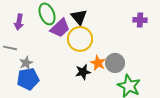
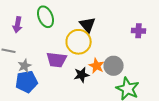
black triangle: (79, 17) -> (88, 25), moved
purple cross: (140, 20) -> (139, 31), moved
purple trapezoid: (60, 28) -> (57, 60), moved, turned 50

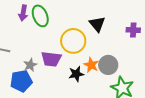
purple arrow: (18, 25) -> (23, 13), moved
black triangle: (88, 25) -> (97, 24), moved
gray star: (25, 66) -> (30, 65), moved

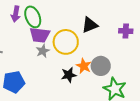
black triangle: (97, 24) -> (90, 25), turned 48
purple trapezoid: (51, 59) -> (40, 35), moved
gray star: (30, 65) -> (43, 51), moved

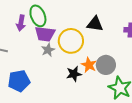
purple arrow: (16, 14) -> (21, 23), moved
black triangle: (90, 25) -> (95, 24), turned 30

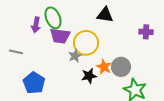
black triangle: (95, 24) -> (105, 15), moved
gray star: (48, 50) -> (75, 56), moved
blue pentagon: (19, 81) -> (34, 83), turned -30

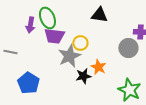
yellow circle: (86, 43) -> (80, 43), size x0.6
gray star: (75, 56) -> (69, 56), size x1.6
gray circle: (121, 67) -> (128, 48), moved

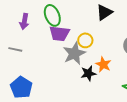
black triangle: (99, 15) -> (104, 12), turned -42
purple arrow: (30, 25) -> (24, 21), moved
blue pentagon: (28, 83) -> (21, 87), moved

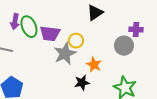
green ellipse: (52, 15) -> (29, 27), moved
black star: (88, 73) -> (82, 83), moved

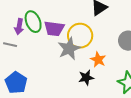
purple arrow: (15, 22) -> (19, 27), moved
yellow circle: (76, 41) -> (80, 36), size x1.6

